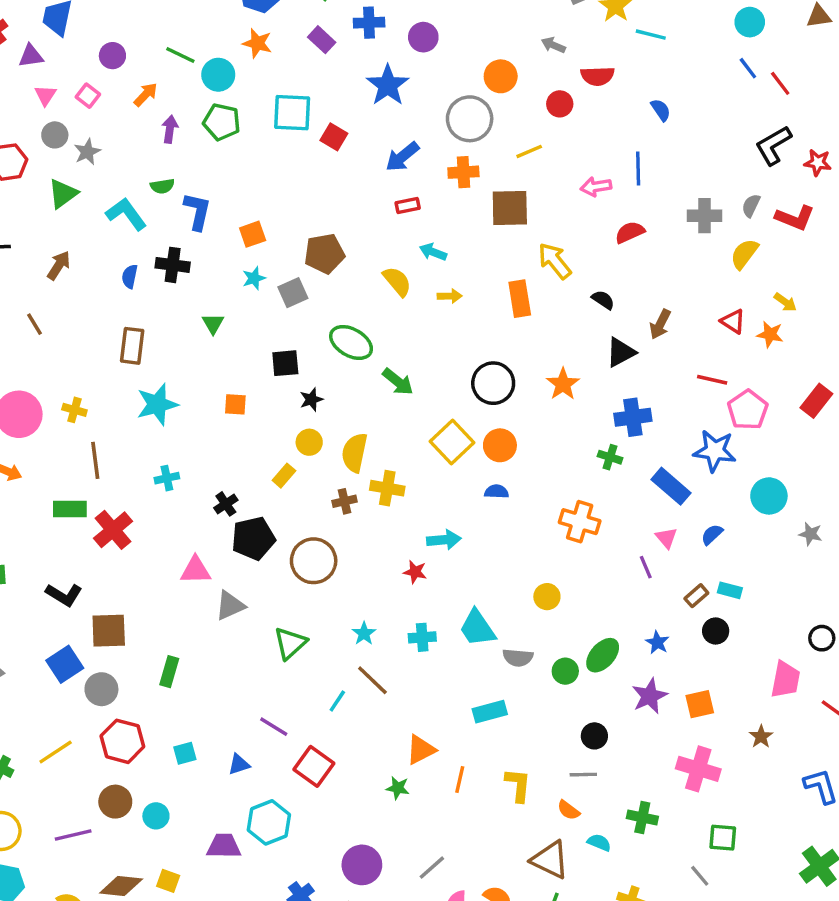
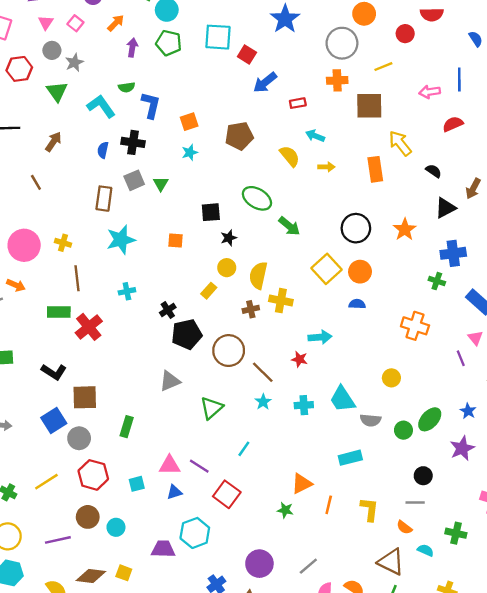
blue arrow: (402, 157) -> (265, 82), moved
green triangle: (63, 194) -> (57, 91), turned -30
gray square: (293, 293) -> (134, 180), moved
pink triangle: (196, 570) -> (169, 465), moved
brown line: (372, 680) -> (263, 372), moved

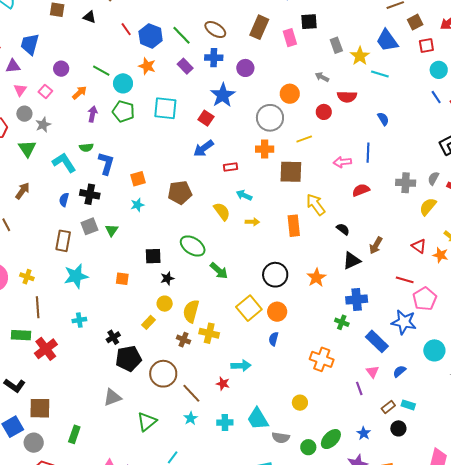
red square: (247, 55) -> (206, 118), moved
blue semicircle: (357, 304) -> (274, 339), turned -80
brown cross: (251, 309) -> (183, 340), turned 32

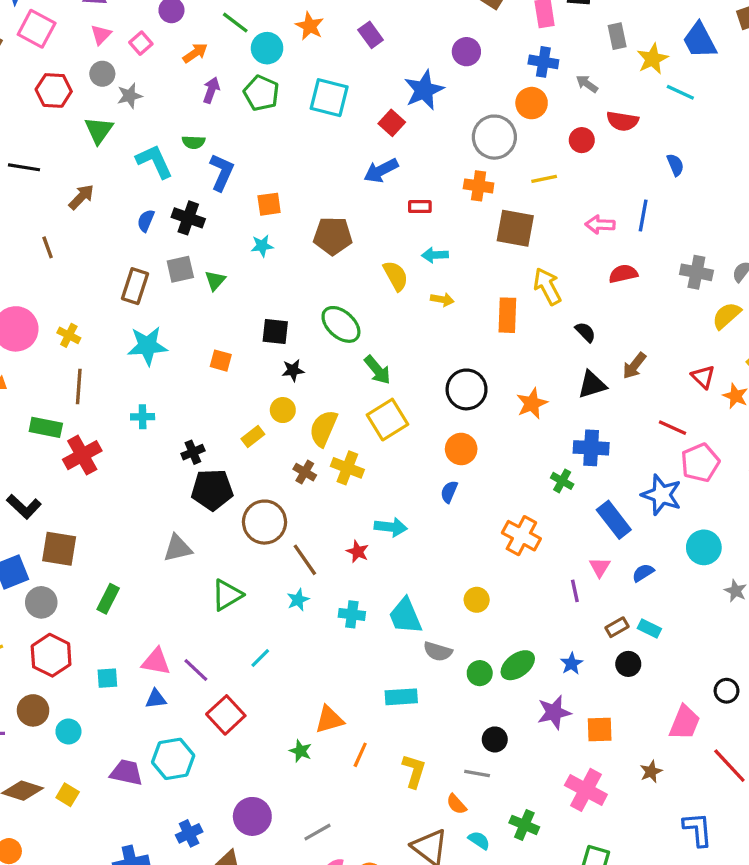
blue cross: (214, 58) -> (543, 62), moved
cyan arrow: (244, 195) -> (435, 255), turned -35
yellow square: (249, 308) -> (387, 420), moved

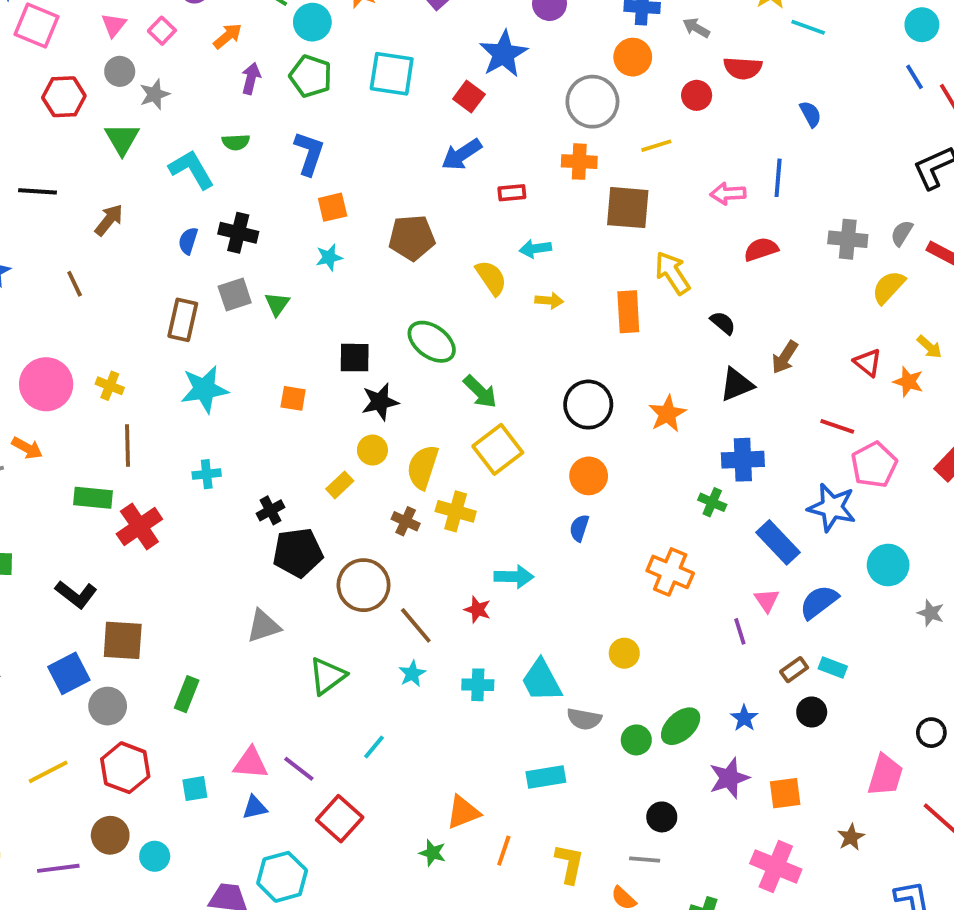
blue L-shape: (222, 172) -> (309, 153), moved
black star: (293, 370) -> (380, 402), size x1.4
blue semicircle: (643, 573) -> (819, 602), size x1.5

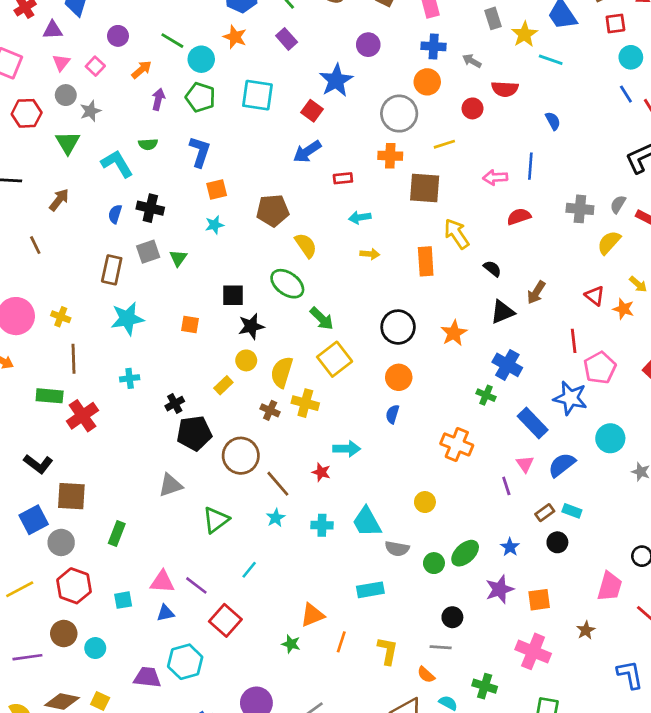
yellow semicircle: (491, 278) -> (306, 245), moved
red line: (837, 426) -> (574, 341), turned 65
blue cross: (743, 460) -> (507, 365), turned 32

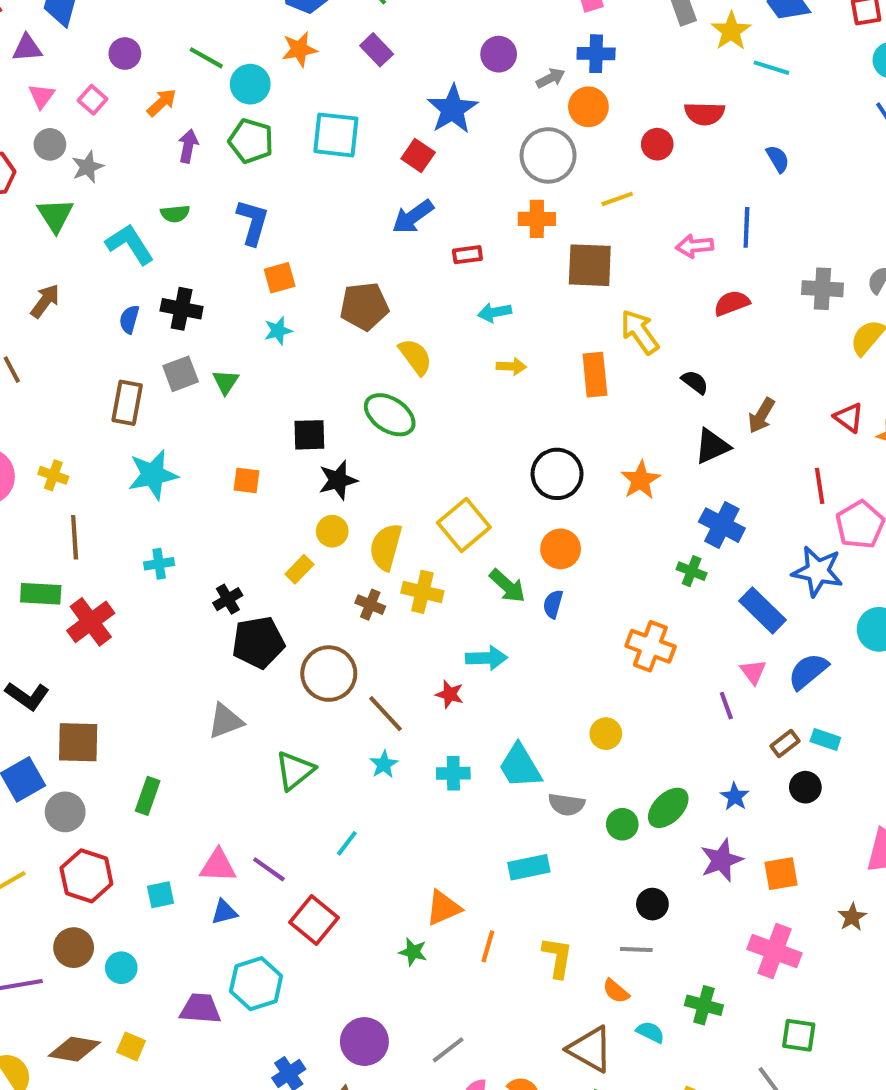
orange star: (235, 37) -> (299, 49), turned -30
gray arrow: (472, 61) -> (551, 78), moved, turned 126
green arrow: (322, 319) -> (507, 586), moved

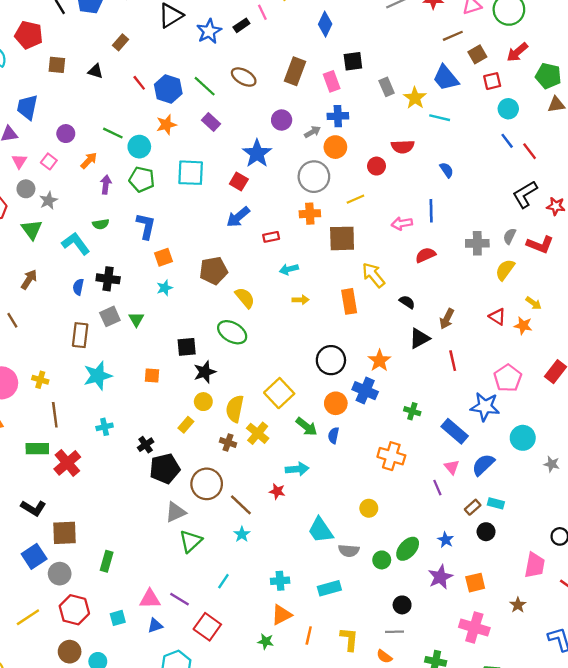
red line: (820, 486) -> (453, 361), moved
blue cross: (722, 525) -> (365, 391), moved
yellow cross: (422, 592) -> (258, 433), turned 30
gray triangle: (225, 721) -> (176, 512), moved
cyan cross: (453, 773) -> (280, 581), moved

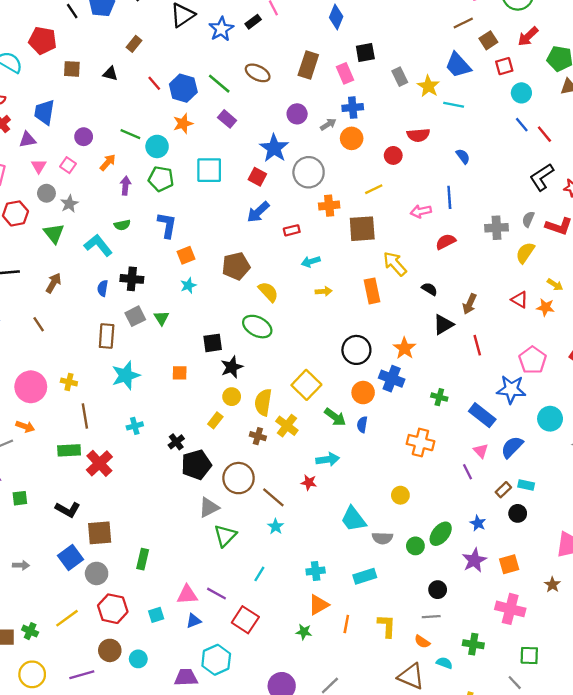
gray circle: (314, 177) -> (309, 172), moved

